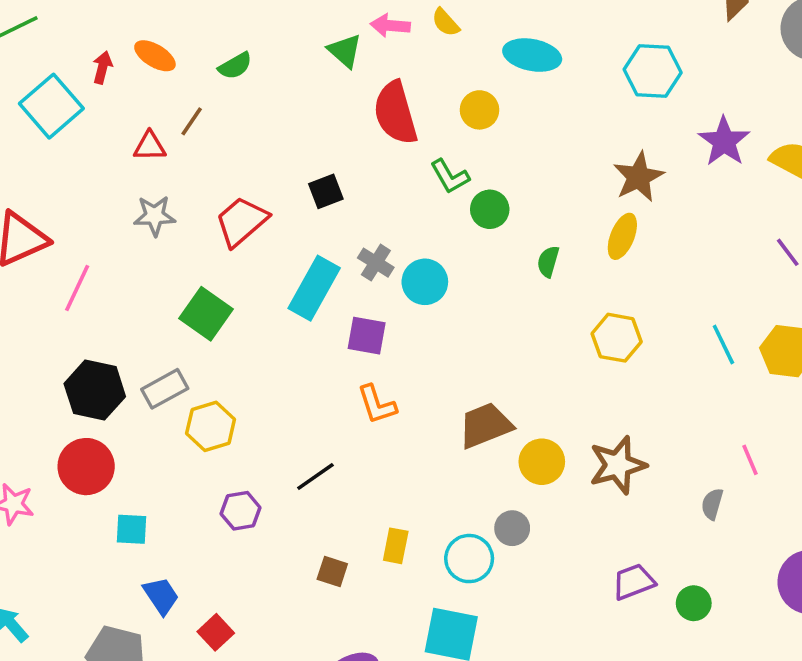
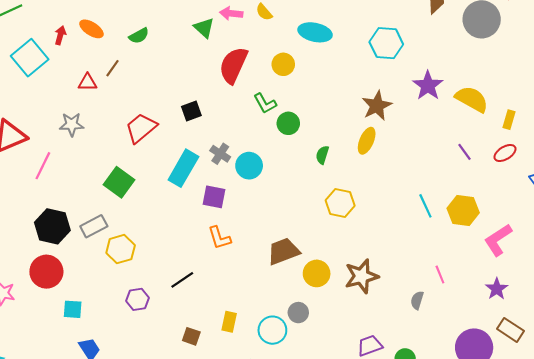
red semicircle: (395, 113) -> (233, 65), turned 39
gray star: (155, 216) -> (72, 124), moved
yellow hexagon: (617, 338) -> (340, 203), moved

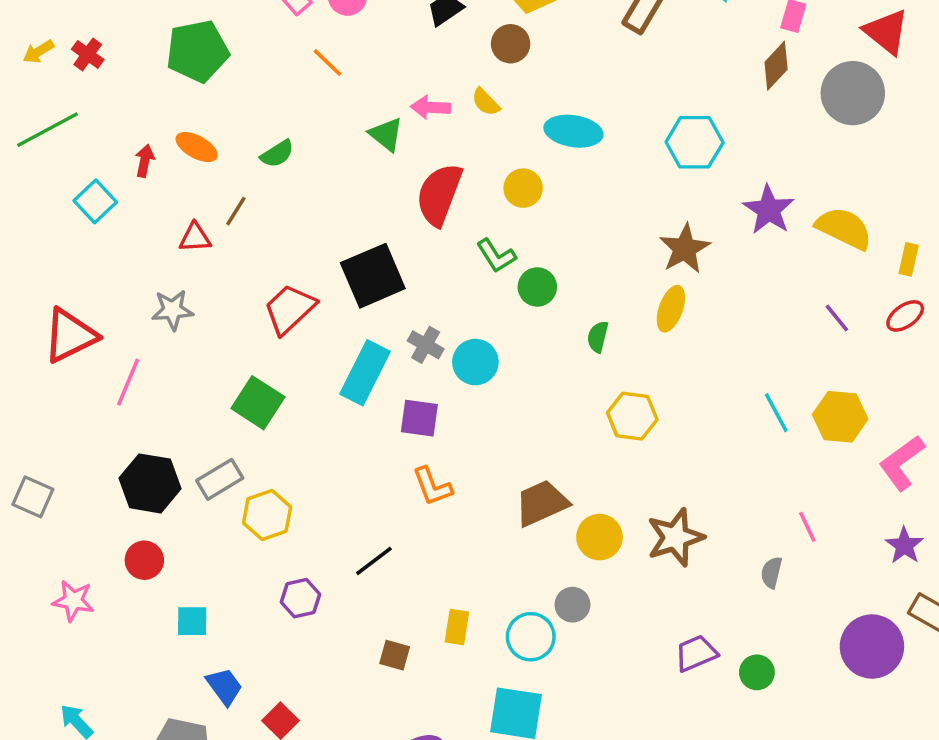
cyan square: (30, 58) -> (95, 201), size x0.7
black square: (191, 111) -> (373, 276), size x1.8
red circle: (46, 272) -> (144, 560), size x0.7

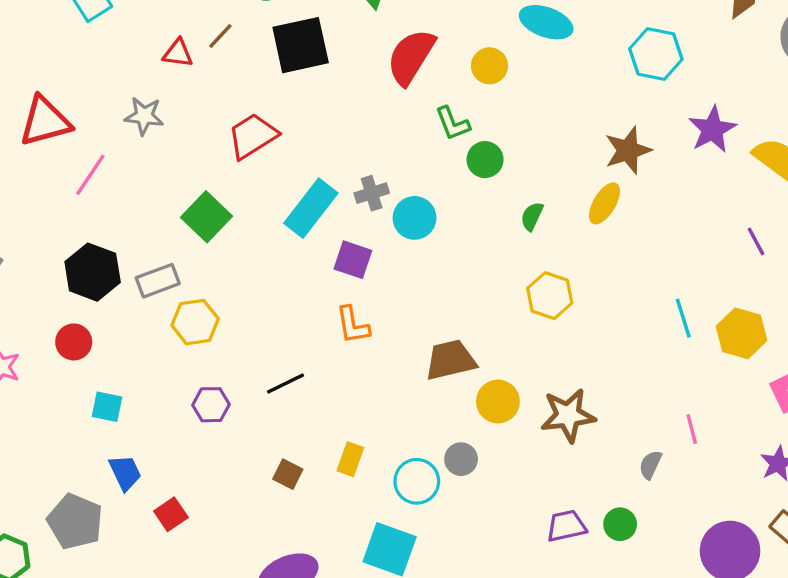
black square: (373, 276) -> (301, 45), moved
gray cross: (426, 345) -> (372, 193), turned 32
green circle: (757, 672) -> (620, 524), moved

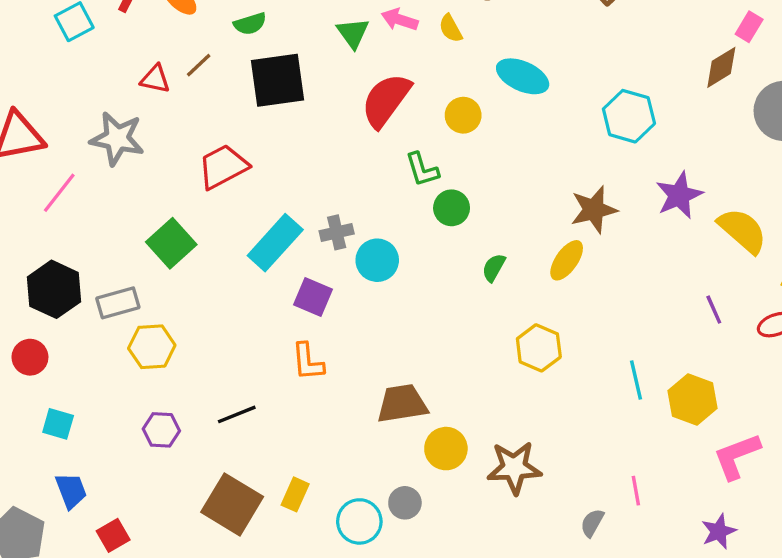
gray star: (144, 116) -> (117, 139), size x1.4
yellow hexagon: (550, 296) -> (539, 348), moved
brown square: (288, 474) -> (232, 504), size x2.0

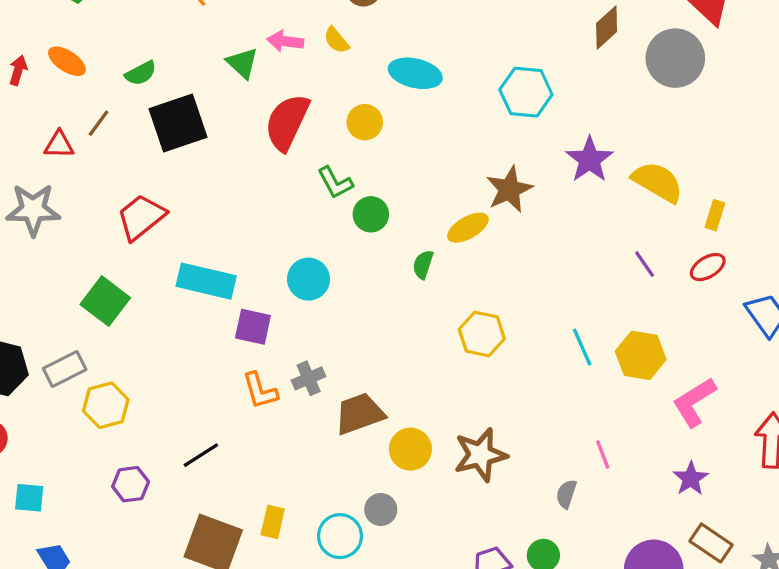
gray cross: (337, 232) -> (309, 378), moved
cyan rectangle: (275, 243) -> (206, 281), turned 72
yellow ellipse: (567, 260) -> (468, 228), moved, turned 36

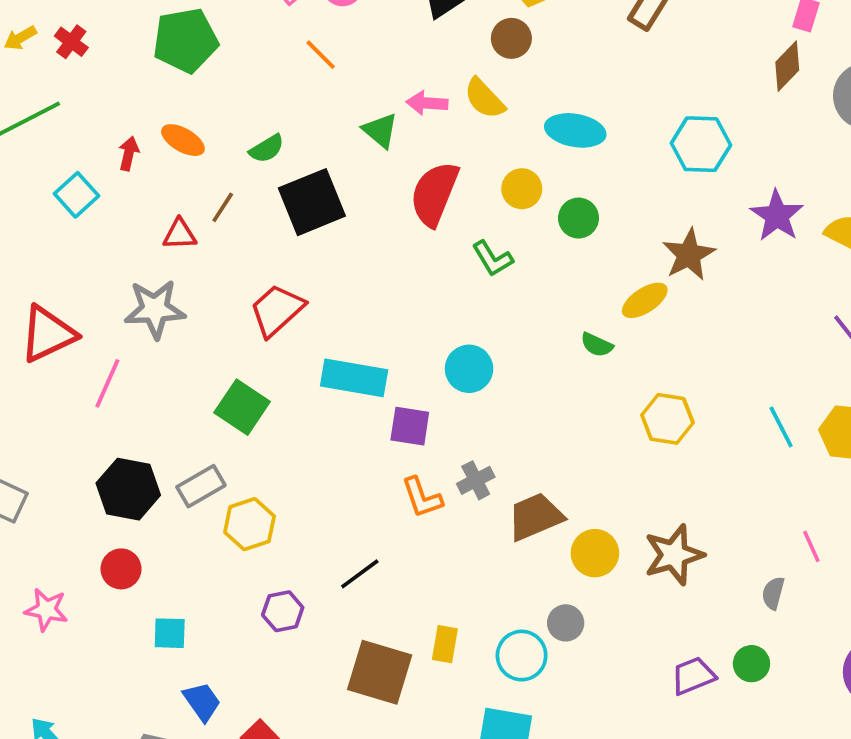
yellow semicircle: (336, 40) -> (484, 99), size x1.4
green circle: (371, 214) -> (579, 218), moved
green semicircle: (423, 265) -> (597, 345), turned -80

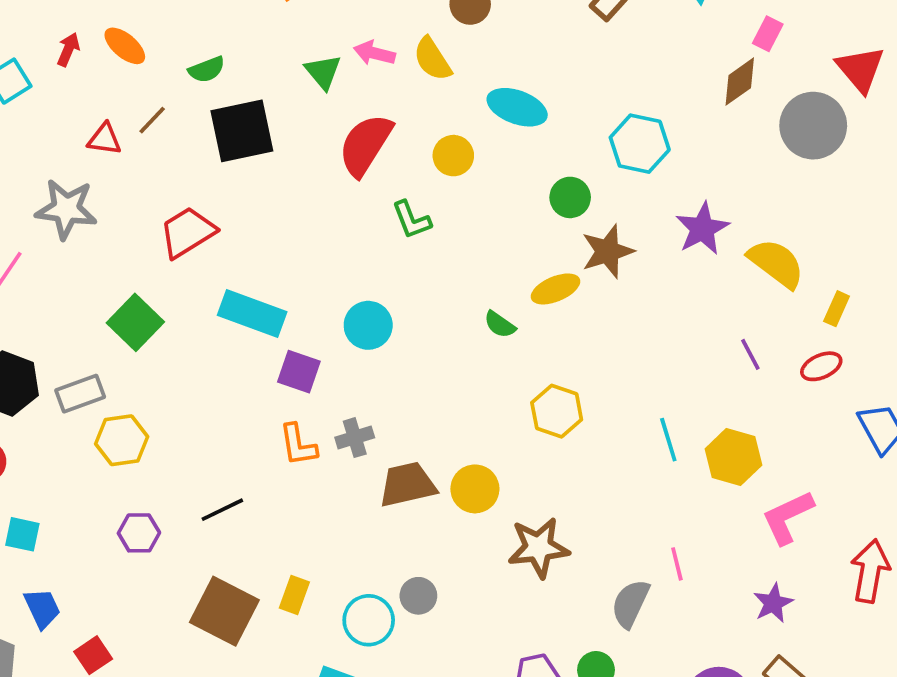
green circle: (579, 218) -> (570, 197), moved
yellow circle: (595, 553) -> (475, 489), moved
gray semicircle: (773, 593) -> (630, 604), size x1.5

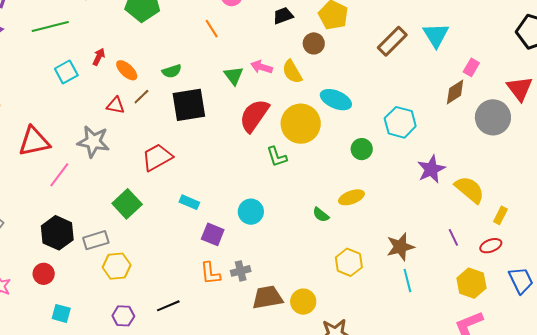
orange ellipse: (125, 46) -> (127, 70), moved
yellow circle: (453, 156) -> (301, 124), size x1.8
brown star: (608, 251) -> (400, 247), moved
cyan rectangle: (252, 314) -> (189, 202), size x0.6
yellow hexagon: (733, 457) -> (471, 283), moved

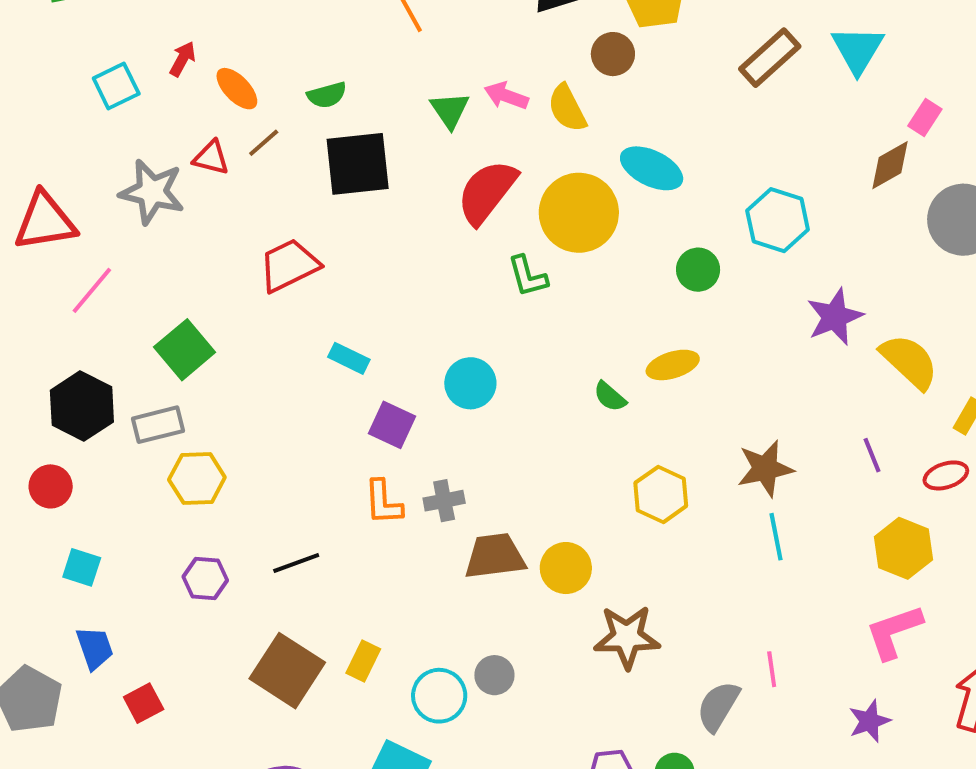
gray star: (93, 142) -> (152, 192), moved
green square: (127, 204) -> (185, 350), moved

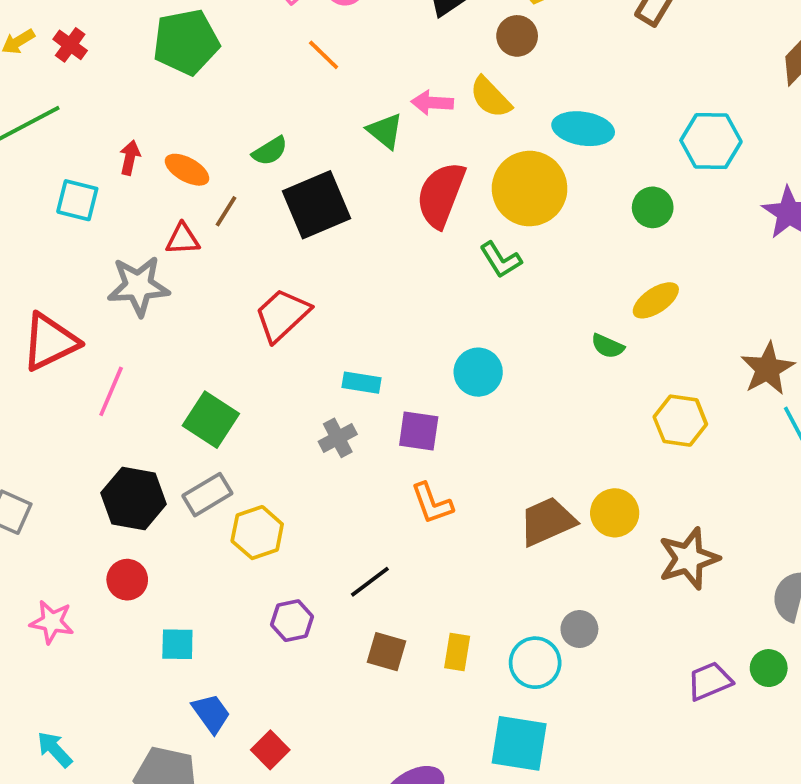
cyan square: (116, 86) -> (77, 200), turned -33
gray cross: (444, 501) -> (338, 438), moved
brown square: (287, 671) -> (386, 652), moved, size x0.6

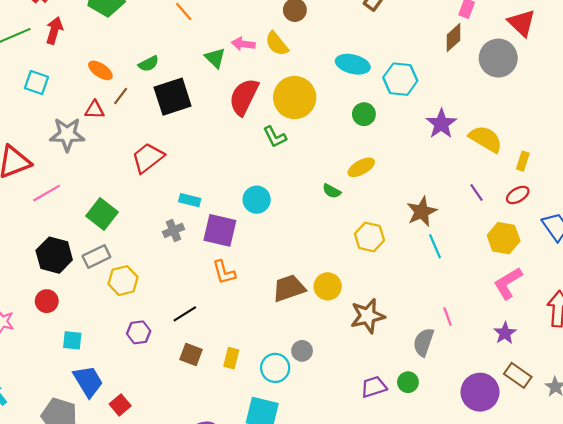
cyan ellipse: (583, 129) -> (353, 64), moved
red arrow: (130, 158) -> (54, 30), moved, size x1.4
pink line: (111, 391) -> (47, 193), turned 32
purple square: (419, 431) -> (220, 230), size x1.4
blue trapezoid: (211, 713) -> (88, 381), size x1.4

